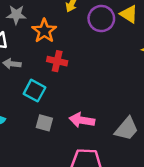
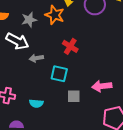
orange star: (44, 31) -> (55, 15), moved
red cross: (57, 61) -> (70, 46), turned 35

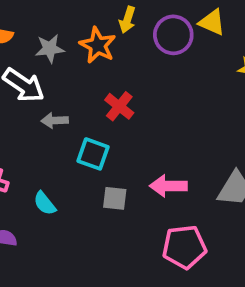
cyan semicircle: (36, 103) -> (45, 203), turned 40

